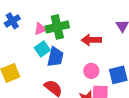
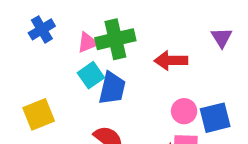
pink circle: (91, 71) -> (184, 111), moved

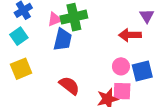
red arrow: (171, 60) -> (130, 35), moved
cyan square: (91, 75) -> (19, 36), moved
blue trapezoid: (112, 88) -> (63, 39), moved

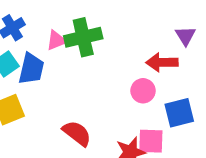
blue trapezoid: (63, 39) -> (31, 69), moved
pink circle: (121, 66) -> (143, 91), moved

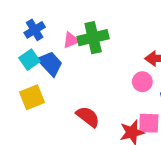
blue trapezoid: (31, 69) -> (50, 64), turned -56

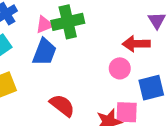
blue trapezoid: (50, 64) -> (44, 52), moved, turned 64

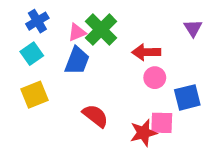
green cross: (68, 22) -> (101, 30), turned -32
red arrow: (136, 44) -> (146, 52), moved

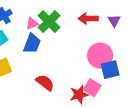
red arrow: (146, 52) -> (88, 19), moved
pink circle: (155, 78) -> (100, 56), moved, size x1.6
pink square: (162, 123) -> (92, 88), turned 30

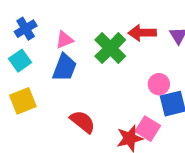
green cross: (49, 22) -> (110, 48), moved
pink circle: (100, 56) -> (159, 84), size x0.6

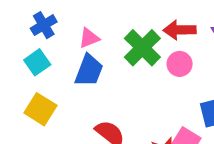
pink circle: (159, 84) -> (180, 64), moved
yellow square: (23, 101) -> (40, 109), turned -36

